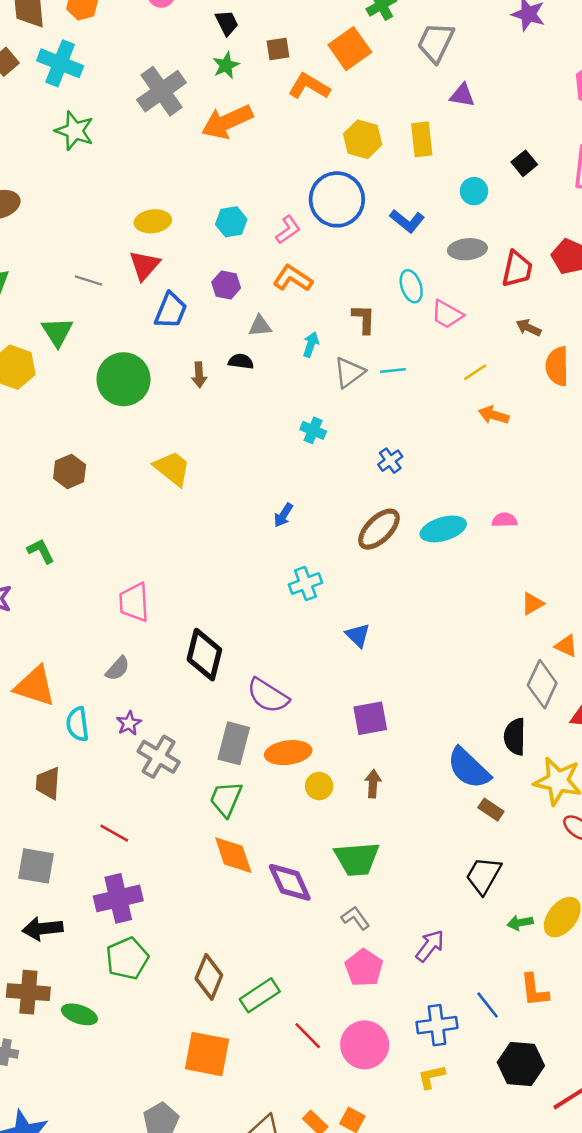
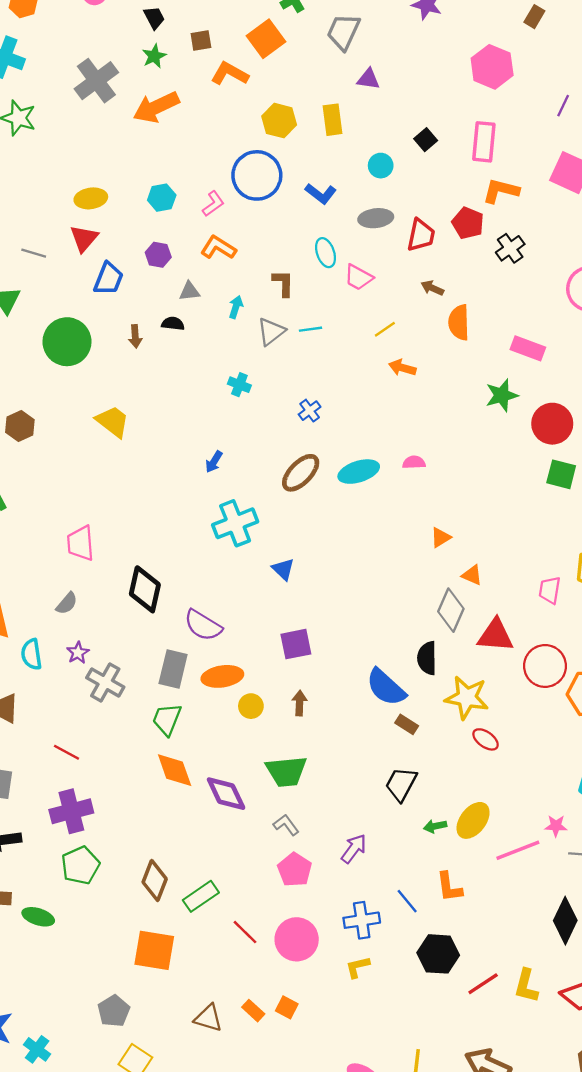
cyan cross: (305, 584) -> (235, 523), size x1.5

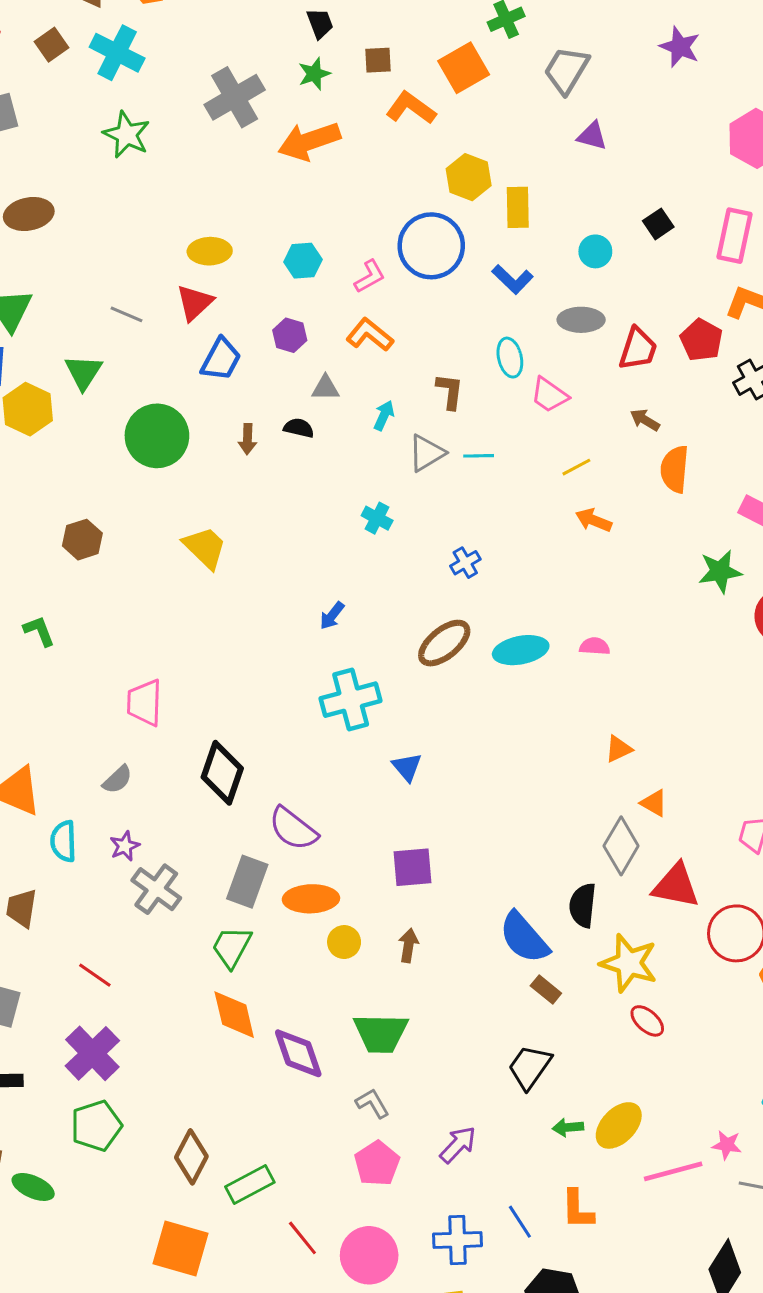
yellow rectangle: (333, 120) -> (518, 207), moved
purple cross: (71, 811) -> (92, 1053), turned -36

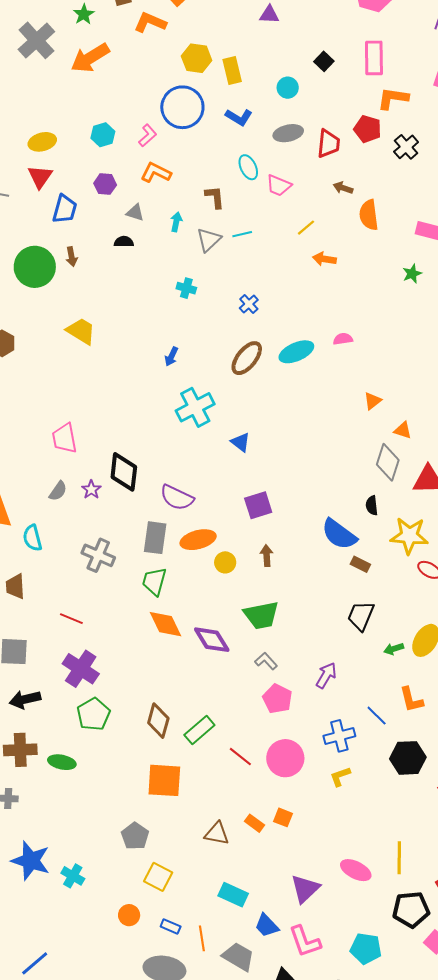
gray triangle: (325, 388) -> (135, 212), turned 30
brown arrow: (247, 439) -> (72, 257), moved
green star: (720, 571) -> (412, 274), size x0.7
purple star: (125, 846) -> (91, 490), moved
black semicircle: (583, 905) -> (372, 505), size x0.7

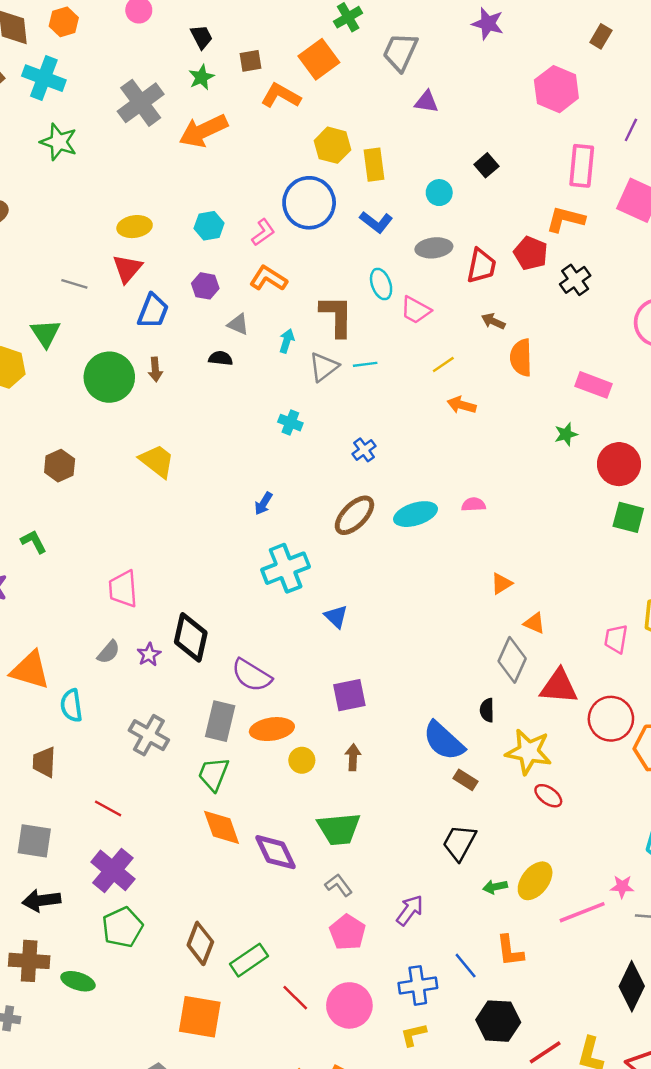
pink rectangle: (374, 58) -> (582, 166), moved
brown L-shape: (215, 197) -> (337, 316), size x1.5

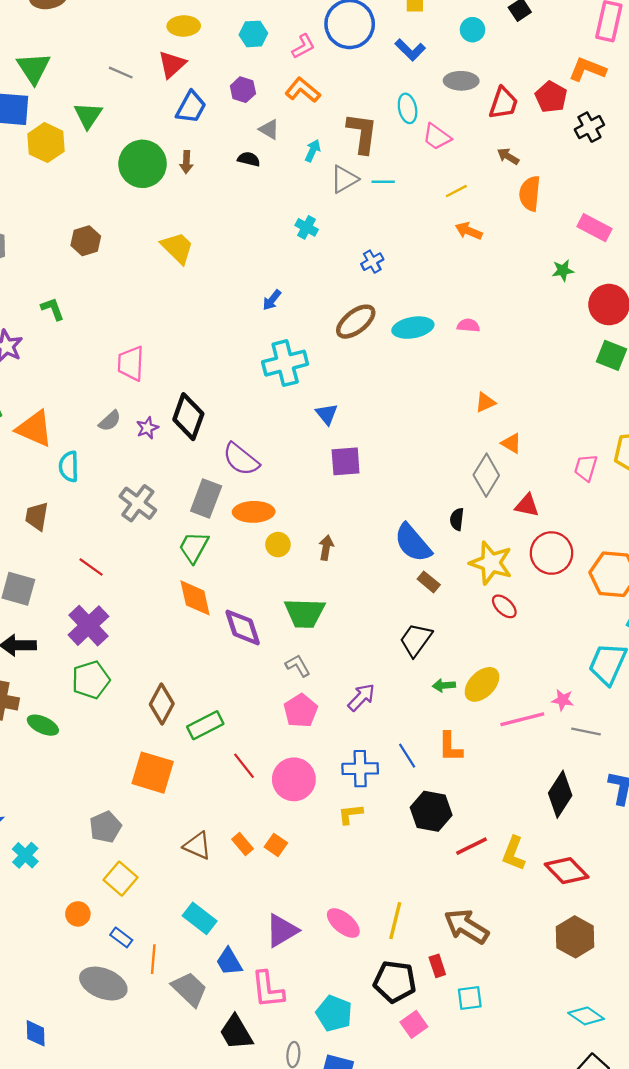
red triangle: (559, 686) -> (527, 505), size x0.7
purple square: (349, 695) -> (346, 461), moved
red circle: (611, 719) -> (551, 553), moved

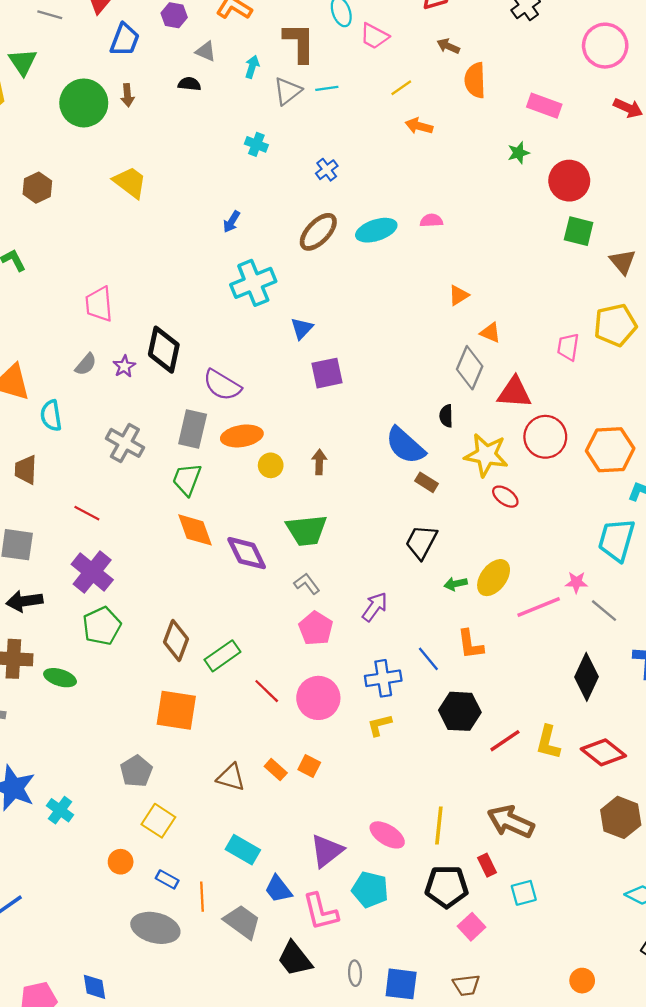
blue triangle: (327, 414) -> (302, 328), turned 30
red triangle: (527, 505) -> (514, 393), size x1.4
gray line: (586, 731) -> (604, 611), turned 36
cyan pentagon: (334, 1013) -> (370, 890), moved

